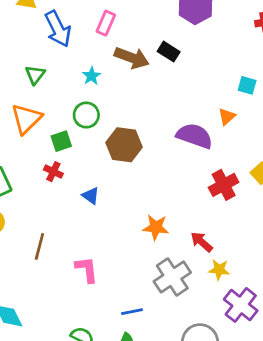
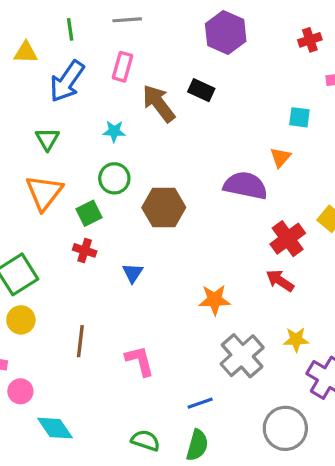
blue arrow: (58, 29) -> (67, 81), turned 69
brown arrow: (132, 58) -> (159, 103), turned -140
cyan star: (91, 76) -> (114, 131), turned -30
blue triangle: (91, 196) -> (133, 273), turned 36
red arrow: (202, 242) -> (280, 281), moved

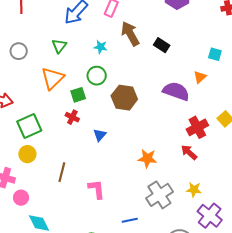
black rectangle: (201, 90) -> (162, 45), moved

